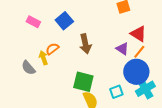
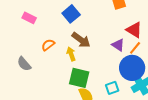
blue square: (64, 21) -> (71, 14), moved
brown arrow: (85, 44) -> (81, 40), turned -42
yellow arrow: (43, 58) -> (71, 54), moved

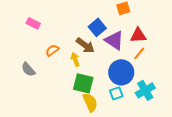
blue square: (71, 14) -> (97, 27), moved
red triangle: (134, 30) -> (138, 35), turned -36
purple triangle: (118, 45) -> (114, 40), moved, size x1.5
blue circle: (132, 68) -> (121, 72), moved

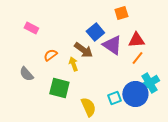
blue circle: (121, 72) -> (135, 94), moved
green square: (83, 83) -> (59, 88), moved
cyan cross: (145, 90) -> (149, 83), moved

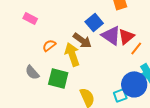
red triangle: (136, 40) -> (126, 36), moved, turned -36
yellow arrow: (73, 64) -> (72, 54), size x1.6
gray semicircle: (26, 74) -> (32, 72), moved
cyan square: (114, 98) -> (120, 95), moved

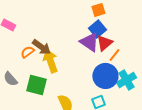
blue square: (94, 22) -> (97, 29), moved
brown arrow: (82, 40) -> (41, 47), moved
blue circle: (134, 84) -> (105, 76), moved

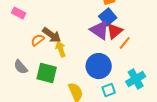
yellow arrow: (50, 61) -> (61, 49), size x0.7
blue circle: (105, 76) -> (99, 66), moved
cyan cross: (126, 80) -> (136, 79), moved

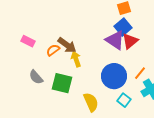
pink rectangle: (19, 13) -> (28, 41), moved
orange line: (125, 43) -> (140, 73), moved
cyan square: (109, 90) -> (124, 100), turned -32

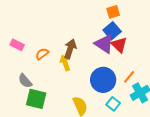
red triangle: (130, 41) -> (119, 45), turned -36
brown arrow: (67, 45) -> (70, 49), moved, turned -108
green square: (62, 83) -> (36, 99), moved

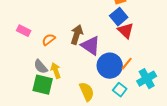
purple triangle: (104, 44) -> (91, 46), moved
yellow arrow: (65, 63) -> (56, 71), moved
orange line: (129, 77) -> (127, 64), moved
gray semicircle: (25, 81) -> (41, 67), moved

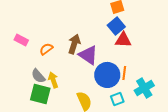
red triangle: (126, 31) -> (123, 40), turned -42
orange line: (127, 64) -> (124, 73), turned -32
cyan square: (120, 90) -> (117, 99), turned 32

